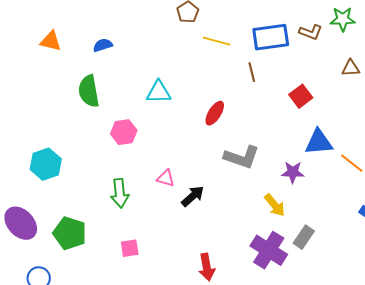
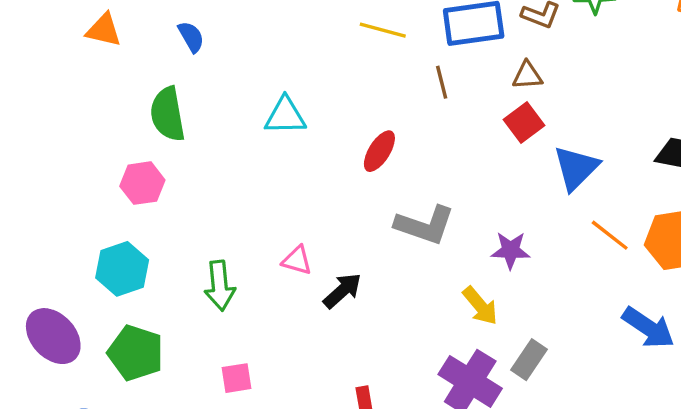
blue semicircle: (103, 45) -> (191, 37), turned 78
brown triangle: (351, 68) -> (527, 75), moved
pink hexagon: (124, 132) -> (142, 183), moved
blue triangle: (319, 142) -> (576, 168), moved, turned -40
cyan hexagon: (46, 164) -> (122, 269), moved

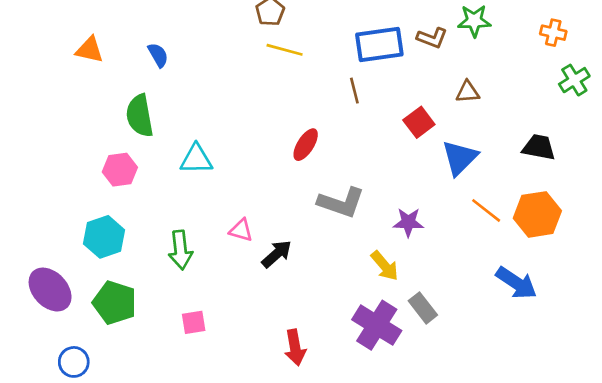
yellow line: (383, 30) -> (285, 50), moved
brown triangle: (527, 75) -> (468, 92), moved
cyan triangle: (285, 116) -> (196, 159), moved
gray rectangle: (529, 360) -> (423, 308), turned -72

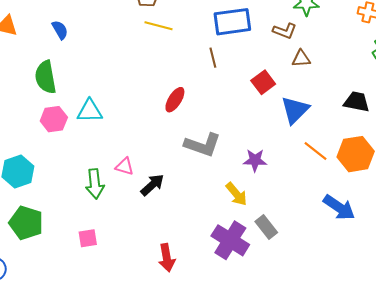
brown L-shape: (432, 38) -> (285, 31), moved
pink hexagon: (120, 170) -> (54, 119), moved
green arrow: (180, 250) -> (95, 184), moved

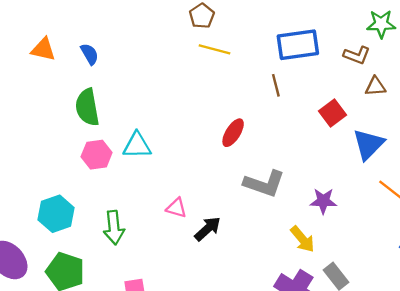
blue semicircle: (60, 30) -> (90, 54), moved
green arrow: (95, 184) -> (114, 228), moved

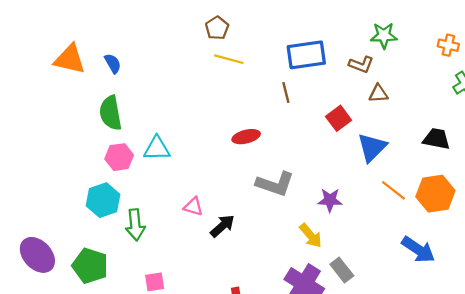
orange triangle: (43, 49) -> (70, 59), size x1.4
red ellipse: (233, 133) -> (246, 137), turned 44
cyan hexagon: (56, 214) -> (103, 200), moved

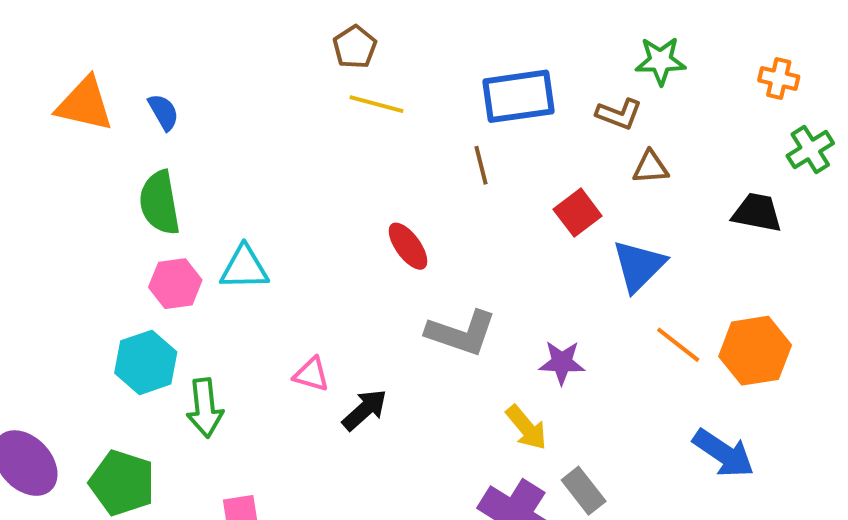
red ellipse: (246, 137) -> (408, 246), turned 68
black trapezoid: (436, 139) -> (757, 213), moved

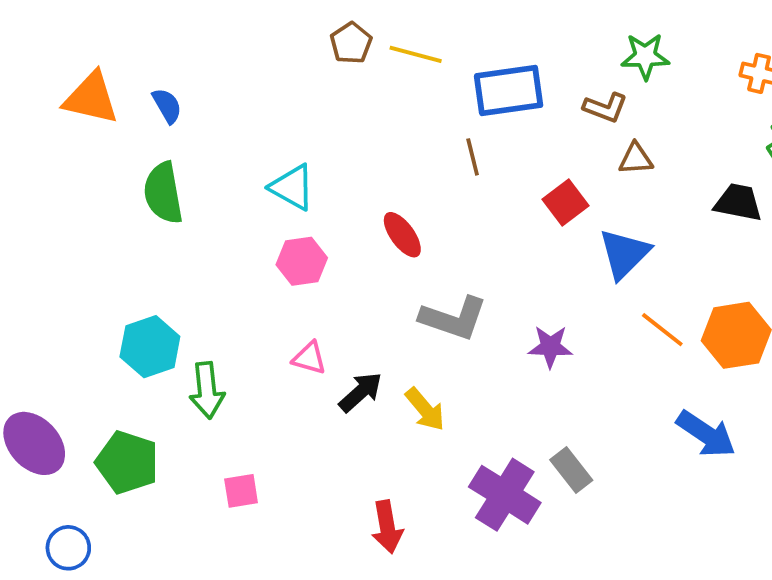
yellow line: (376, 104) -> (416, 54), moved
cyan triangle: (244, 268) -> (292, 187), moved, turned 30
pink hexagon: (175, 284) -> (302, 261), moved
yellow arrow: (526, 428) -> (425, 409), moved

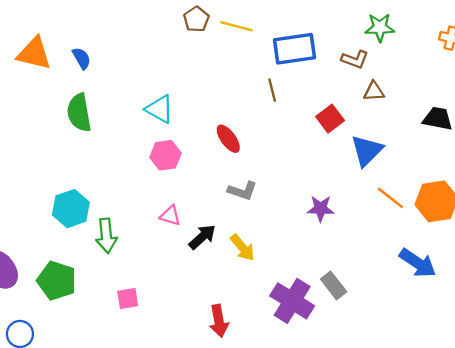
gray L-shape: (454, 318) -> (242, 191), moved, size x0.7

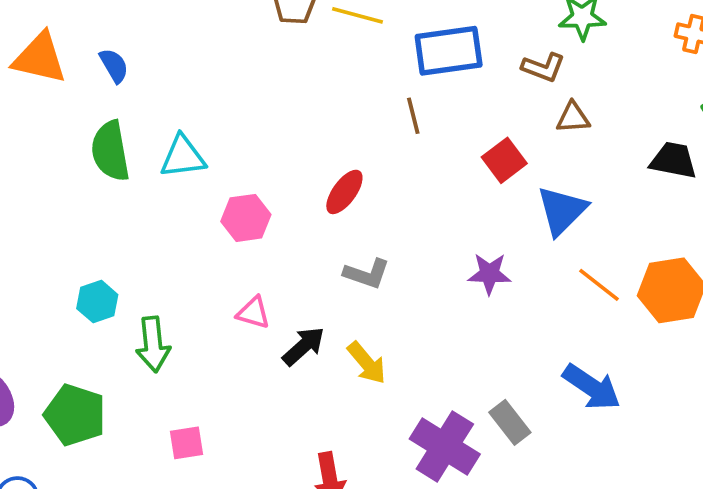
cyan triangle: (160, 109) -> (183, 157), moved, turned -36
red ellipse: (228, 139) -> (344, 192), turned 72
cyan hexagon: (71, 209) -> (97, 302), size x0.7
purple star: (321, 209) -> (489, 274), moved
blue arrow: (418, 263) -> (592, 387), moved

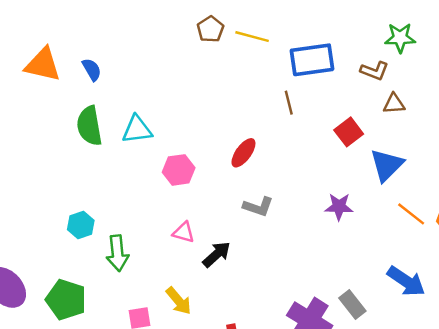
yellow arrow: (367, 363) -> (179, 301), moved

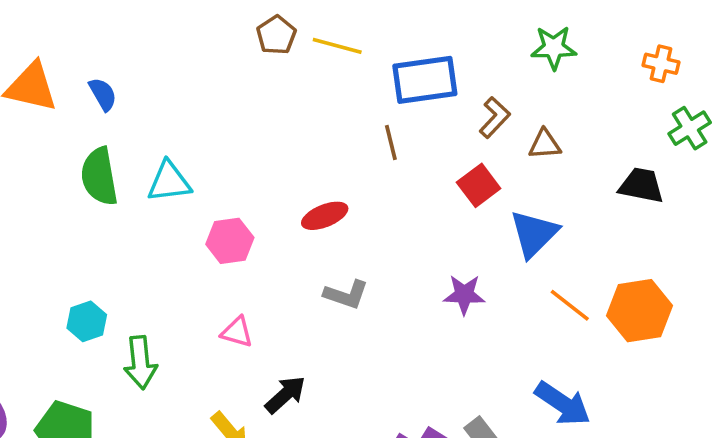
brown L-shape: (374, 71) -> (495, 117), moved, turned -68
red ellipse: (243, 153) -> (325, 216), turned 32
black arrow: (217, 254) -> (285, 395), moved

